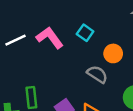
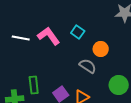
white line: (15, 40) -> (21, 38), turned 36

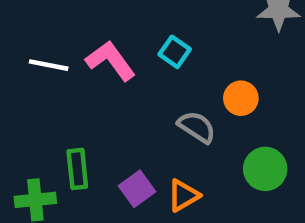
orange circle: (101, 49) -> (241, 98), moved

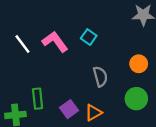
white line: (49, 65) -> (22, 44), turned 42
orange circle: (241, 98) -> (139, 64), moved
gray semicircle: (197, 127) -> (100, 77), turned 42

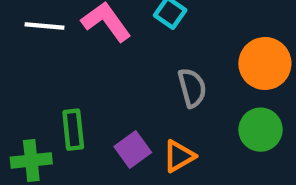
white line: (22, 44) -> (45, 26), turned -48
orange circle: (139, 64) -> (265, 63), size x1.5

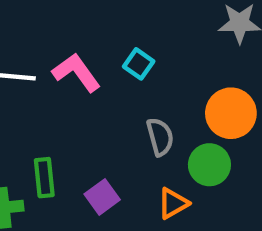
green circle: (261, 130) -> (209, 165), moved
orange triangle: (179, 156) -> (173, 203), moved

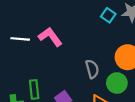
cyan square: (139, 64) -> (108, 15), moved

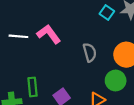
gray semicircle: (92, 69) -> (90, 52), moved

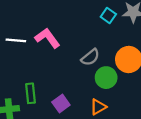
gray semicircle: (90, 52) -> (90, 57), turned 66
green circle: (116, 81) -> (106, 78), moved

